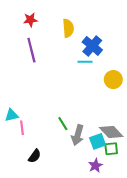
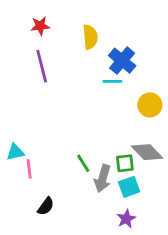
gray diamond: (111, 132) -> (147, 152), moved
green square: (111, 149) -> (125, 163), moved

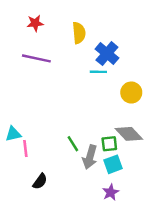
purple line: (42, 66) -> (36, 58), turned -64

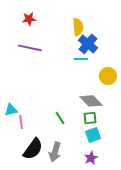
yellow semicircle: (79, 33) -> (78, 27), moved
gray diamond: (129, 134) -> (91, 101), moved
gray arrow: (90, 157) -> (55, 152), moved
black semicircle: (40, 181) -> (33, 149), size x1.6

